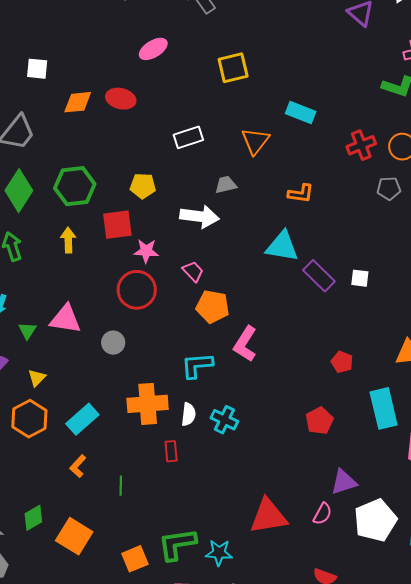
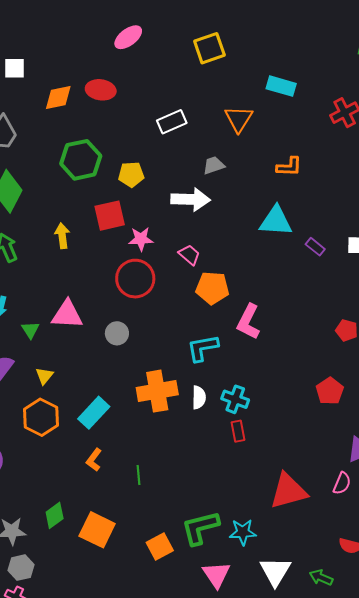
green hexagon: (75, 186) -> (81, 160), moved
purple rectangle: (319, 276) -> (315, 247), size x0.6
red rectangle: (171, 451) -> (238, 431), moved

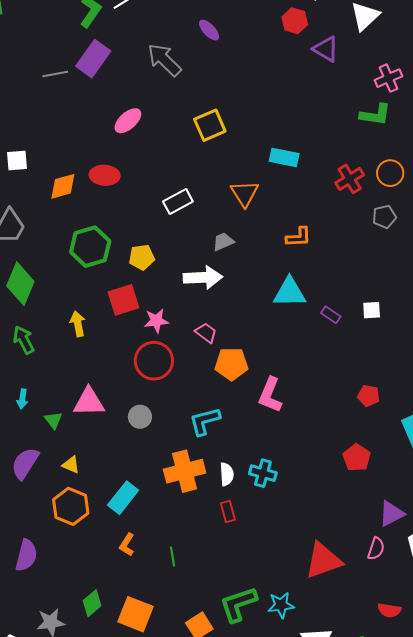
cyan L-shape: (203, 348) -> (205, 421), moved
yellow triangle: (44, 376) -> (71, 465), turned -42
red rectangle: (238, 431) -> (228, 512), moved

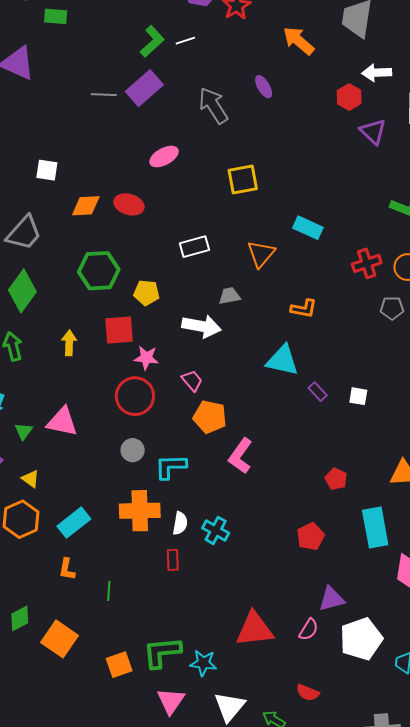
gray circle: (140, 417) -> (133, 450), moved
orange L-shape: (127, 545) -> (67, 569), turned -35

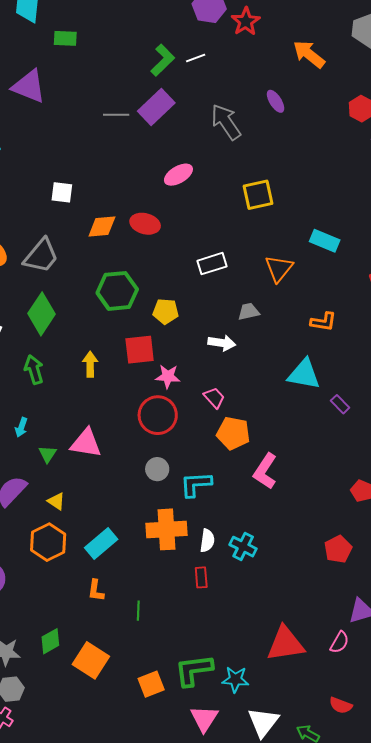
white arrow: (201, 326) -> (222, 343), size x0.7

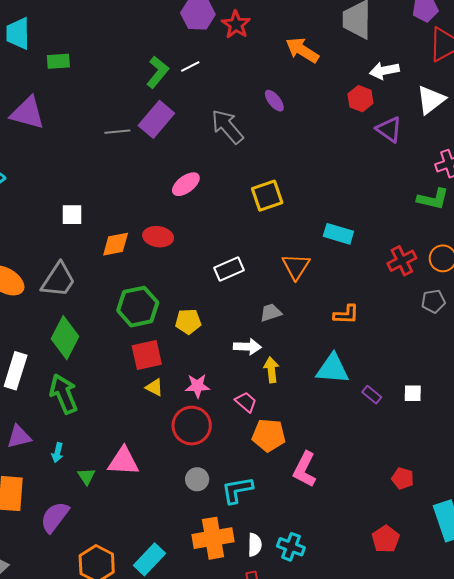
red square: (140, 350) -> (147, 355), moved
yellow arrow: (90, 364) -> (271, 370), moved
green arrow: (34, 370) -> (64, 394), size x1.4
yellow triangle: (56, 501) -> (154, 387), moved

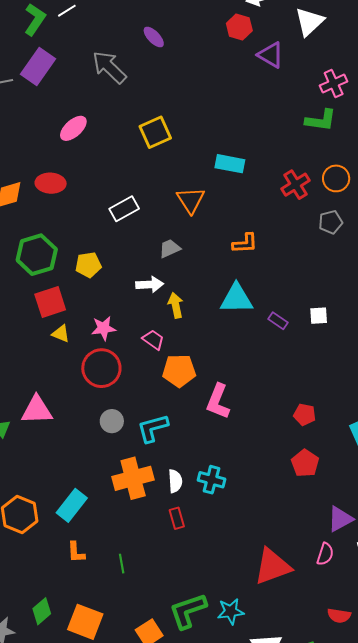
red pentagon: (403, 478) -> (305, 415), moved

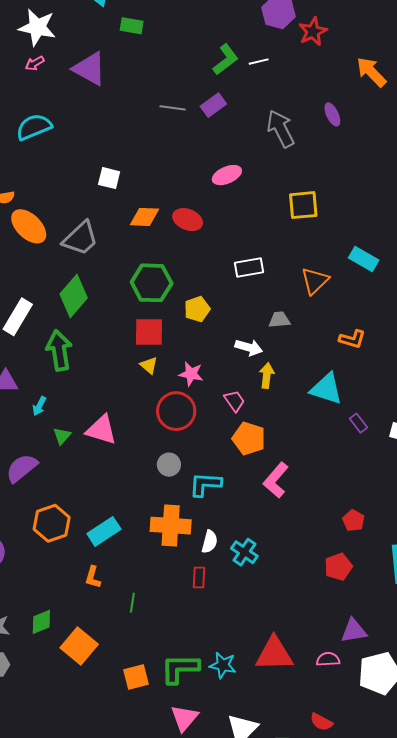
purple rectangle: (38, 67) -> (213, 105), size x0.7
yellow pentagon: (88, 265) -> (197, 309), turned -30
pink semicircle: (325, 554) -> (328, 659), turned -130
cyan star: (231, 611) -> (223, 665), moved

